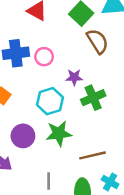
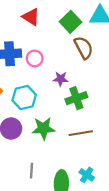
cyan hexagon: (50, 101) -> (24, 97), moved
brown line: (92, 155) -> (81, 133), moved

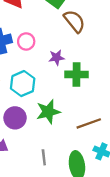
green cross: (76, 98) -> (77, 74), turned 30
brown line: (81, 133) -> (89, 123), moved

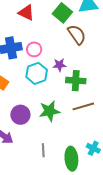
cyan hexagon: (23, 84) -> (37, 73), moved
brown line: (89, 123) -> (83, 106), moved

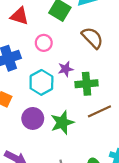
brown semicircle: (77, 35) -> (92, 38), moved
pink circle: (34, 49) -> (44, 43), moved
purple circle: (20, 115) -> (33, 118), moved

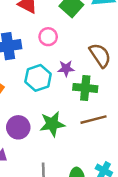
brown semicircle: (92, 38) -> (100, 55), moved
purple circle: (33, 118) -> (18, 127), moved

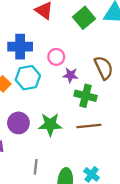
pink circle: (48, 37) -> (56, 57), moved
cyan hexagon: (38, 78) -> (28, 78), moved

